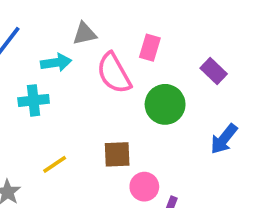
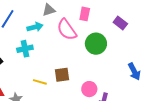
blue arrow: (224, 139) -> (134, 72), moved, turned -60
brown square: (117, 154) -> (62, 75), moved
yellow line: (55, 164) -> (40, 82), turned 56

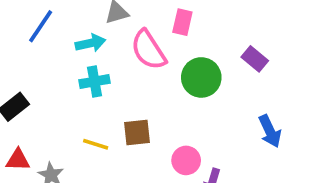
purple rectangle: (120, 23) -> (255, 59), moved
cyan cross: (25, 49) -> (95, 81), moved

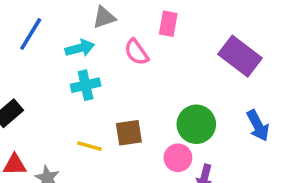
pink semicircle: (148, 50) -> (136, 52), size x0.7
purple rectangle: (255, 59) -> (240, 56), size x1.6
green circle: (201, 77) -> (196, 124), moved

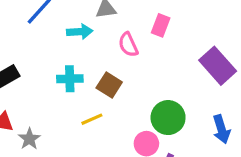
cyan cross: (86, 85) -> (70, 79), moved
brown square: (129, 133) -> (109, 85), moved, turned 30
yellow line: (89, 146) -> (92, 119), moved, turned -50

